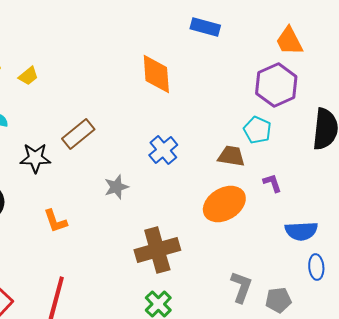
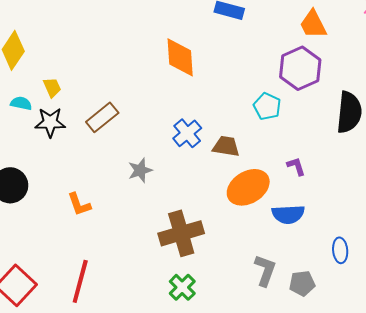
yellow trapezoid: (28, 76) -> (52, 87), moved, turned -75
cyan pentagon: (257, 130) -> (267, 106), moved
brown trapezoid: (231, 156) -> (226, 146), moved
black star: (35, 158) -> (50, 122), moved
blue semicircle: (301, 231) -> (288, 214), moved

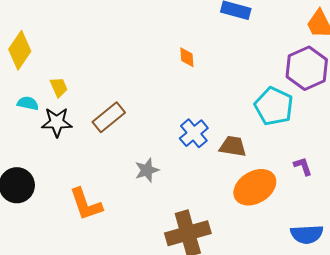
orange diamond: (180, 57) -> (187, 57), size x0.5
cyan pentagon: (267, 106) -> (274, 106), size x1.4
orange L-shape: (79, 204) -> (86, 204), size x1.4
blue semicircle: (288, 214) -> (307, 234), moved

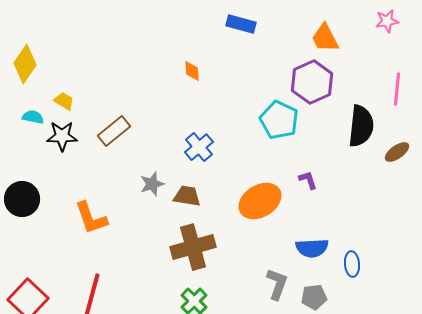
yellow trapezoid: (59, 87) -> (64, 101), turned -35
brown trapezoid: (233, 146) -> (187, 196), moved

